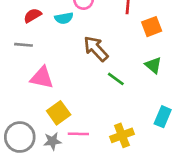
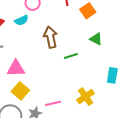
brown arrow: (96, 49) -> (51, 37), turned 45
green line: (116, 79) -> (71, 56), turned -40
yellow square: (59, 113) -> (20, 91), moved

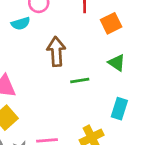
cyan rectangle: (112, 75) -> (119, 109), moved

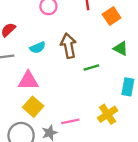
cyan semicircle: (21, 23) -> (38, 48), moved

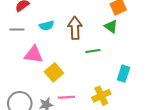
green triangle: (121, 49) -> (111, 27), moved
yellow square: (33, 107) -> (54, 72), moved

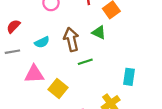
green triangle: (111, 27) -> (99, 32), moved
green line: (93, 51) -> (85, 62), moved

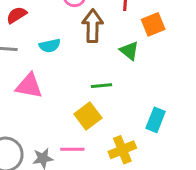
brown arrow: (71, 39) -> (93, 26), moved
yellow square: (58, 88) -> (88, 116), moved

